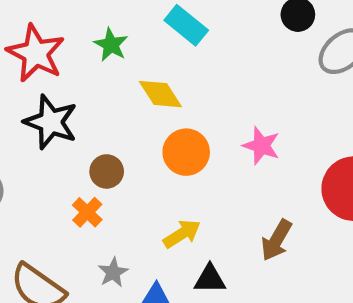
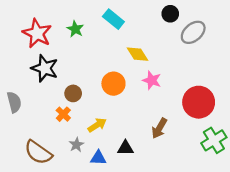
yellow diamond: (160, 94) -> (138, 54), moved
yellow arrow: (182, 234) -> (97, 125), moved

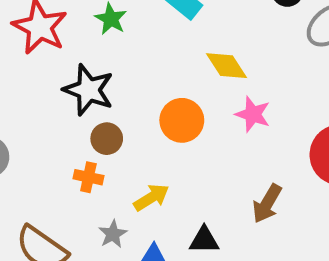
black star: (45, 68) -> (88, 90), moved
orange cross: (63, 114) -> (88, 177), turned -32

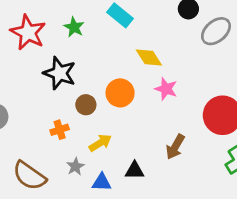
brown circle: (107, 139) -> (86, 105), moved
orange cross: (88, 177) -> (60, 130), turned -30

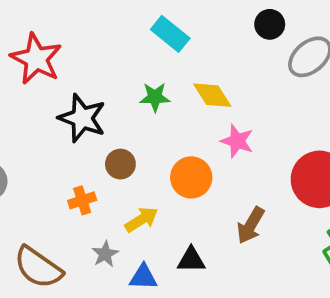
green star: (74, 27) -> (155, 97), moved, turned -30
orange circle: (120, 93) -> (191, 177), moved

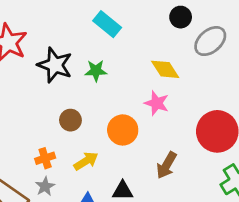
yellow diamond: (212, 95) -> (165, 69), moved
black star: (82, 118) -> (55, 65), moved
orange cross: (82, 200) -> (45, 158), moved
gray star: (105, 254) -> (45, 186), moved

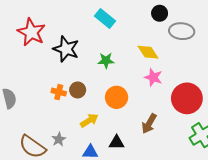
gray ellipse: (210, 41) -> (182, 31), turned 45
green star: (96, 71) -> (106, 61), moved
pink star: (157, 103) -> (153, 77), moved
orange cross: (45, 158) -> (59, 92), moved, turned 32

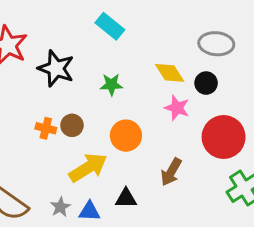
black circle: (160, 13) -> (206, 83), moved
yellow arrow: (89, 120) -> (88, 168), size x1.5
gray star: (59, 139) -> (60, 207), moved

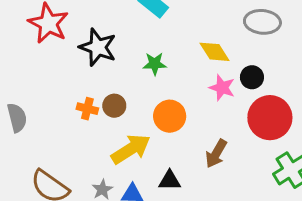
black circle: (206, 83) -> (252, 77), moved

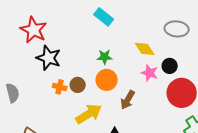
black star: (98, 47) -> (49, 58), moved
orange circle: (170, 116) -> (107, 80), moved
brown arrow: (216, 154) -> (128, 100), moved

